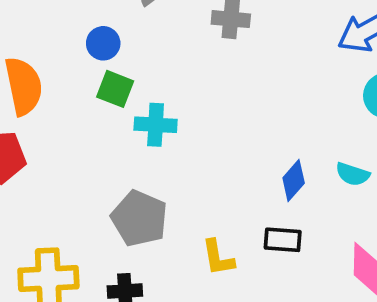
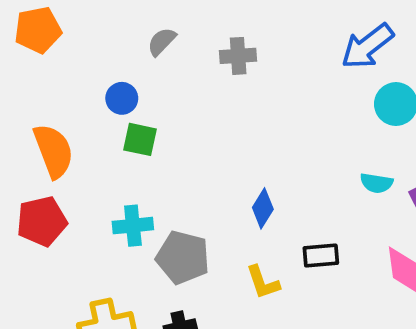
cyan cross: (156, 125) -> (133, 226), moved
blue diamond: (294, 181) -> (263, 208), moved

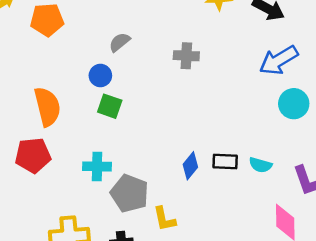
gray semicircle: (162, 42) -> (120, 42), moved
cyan semicircle: (376, 183) -> (260, 165), moved
black rectangle: (321, 256) -> (225, 161), moved
yellow L-shape: (263, 282) -> (164, 219), moved

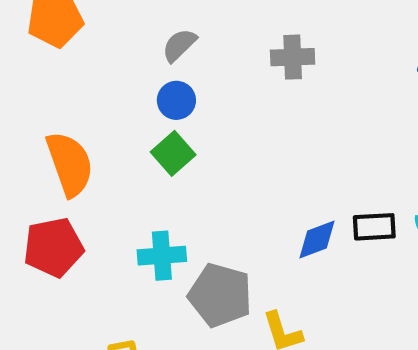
blue circle: (100, 76) -> (176, 100), moved
green square: (110, 106) -> (173, 153), turned 35
blue diamond: (190, 166) -> (317, 240), turned 36

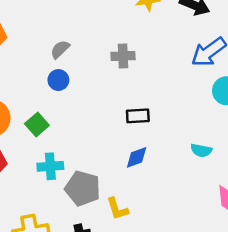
green square: (173, 153) -> (37, 124), moved
black rectangle: (374, 227) -> (138, 116), moved

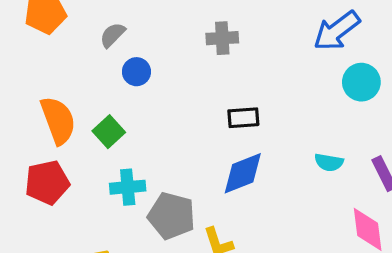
gray semicircle: (60, 49) -> (113, 35), moved
blue diamond: (137, 157) -> (243, 173), size x1.4

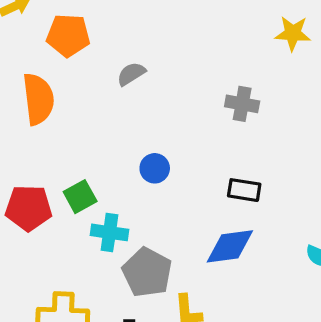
blue circle: (136, 72) -> (155, 168), moved
orange semicircle: (58, 120) -> (38, 99), moved
green square: (109, 132) -> (80, 197), moved

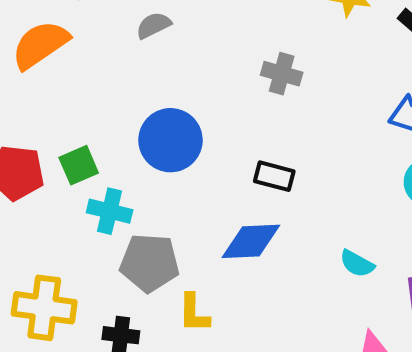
orange semicircle: (38, 99) -> (40, 45), turned -123
blue circle: (155, 168) -> (170, 140), size x1.8
gray pentagon: (147, 272) -> (150, 263), turned -30

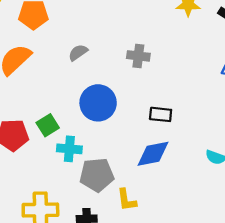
gray semicircle: (153, 25) -> (78, 53), moved
gray cross: (282, 74) -> (138, 56), moved

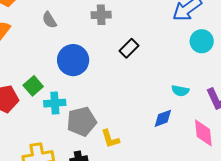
gray semicircle: (78, 53) -> (49, 20), turned -78
black rectangle: (161, 114) -> (129, 48), moved, turned -42
blue diamond: (153, 154) -> (163, 118), moved, size x0.7

